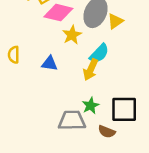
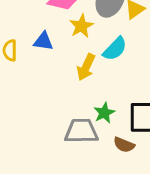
blue triangle: (50, 63) -> (43, 41), moved
yellow arrow: (91, 70) -> (86, 67), moved

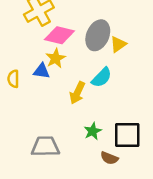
yellow star: (81, 26) -> (56, 58), moved
gray trapezoid: (81, 131) -> (45, 147), moved

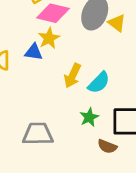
yellow triangle: (118, 44) -> (117, 23), turned -48
cyan semicircle: (102, 77) -> (99, 83), moved

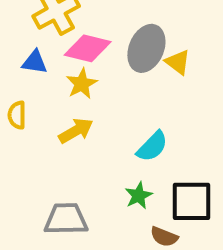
blue triangle: (34, 52) -> (35, 62), moved
yellow arrow: (72, 76) -> (76, 131), moved, turned -145

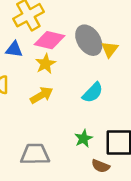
gray ellipse: (146, 48) -> (89, 40), turned -56
yellow triangle: (178, 62) -> (110, 49), turned 30
cyan semicircle: (152, 146) -> (93, 93), moved

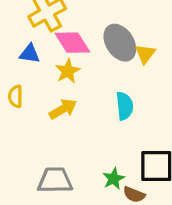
pink diamond: (49, 40) -> (72, 43), turned 44
cyan semicircle: (93, 93) -> (125, 106), turned -50
green star: (84, 138) -> (114, 179), moved

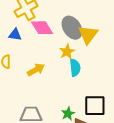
yellow triangle: (145, 54) -> (88, 35), size x1.5
yellow star: (68, 71) -> (67, 52), moved

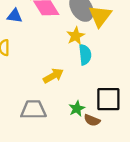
yellow arrow: (36, 70) -> (53, 76), moved

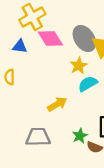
cyan semicircle: (85, 55) -> (88, 84), turned -114

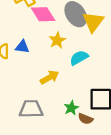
blue triangle: (20, 46) -> (22, 47), moved
yellow star: (79, 66) -> (57, 40), moved

